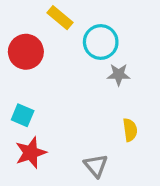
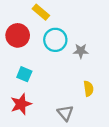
cyan circle: (101, 42) -> (55, 40), moved
cyan square: (23, 115) -> (24, 74), moved

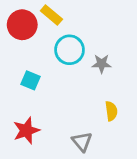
red circle: (18, 35) -> (22, 25), moved
cyan square: (24, 74) -> (31, 80), moved

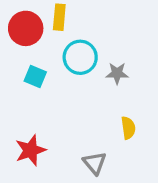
yellow rectangle: (51, 15) -> (59, 17), turned 55
cyan square: (31, 80) -> (35, 77), moved

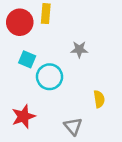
cyan circle: (80, 57) -> (50, 77), moved
gray star: (117, 73) -> (79, 49), moved

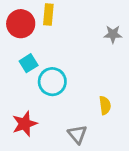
gray star: (79, 49) -> (113, 34), moved
cyan square: (27, 59) -> (29, 63), turned 35

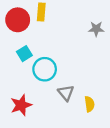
yellow semicircle: (105, 105) -> (89, 104), moved
gray triangle: (77, 134) -> (66, 93), moved

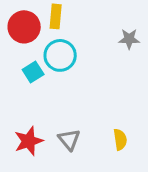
cyan circle: (45, 69) -> (60, 55), moved
gray triangle: (66, 93) -> (69, 140), moved

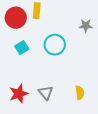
cyan circle: (60, 55) -> (55, 45), moved

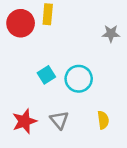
cyan circle: (55, 45) -> (79, 79), moved
cyan square: (22, 48) -> (46, 75), moved

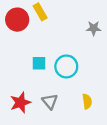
yellow rectangle: (48, 14) -> (40, 12), turned -35
cyan square: (46, 75) -> (39, 63), turned 32

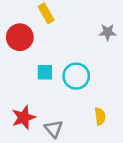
red circle: (17, 20) -> (20, 37), moved
gray triangle: (50, 101) -> (54, 129), moved

